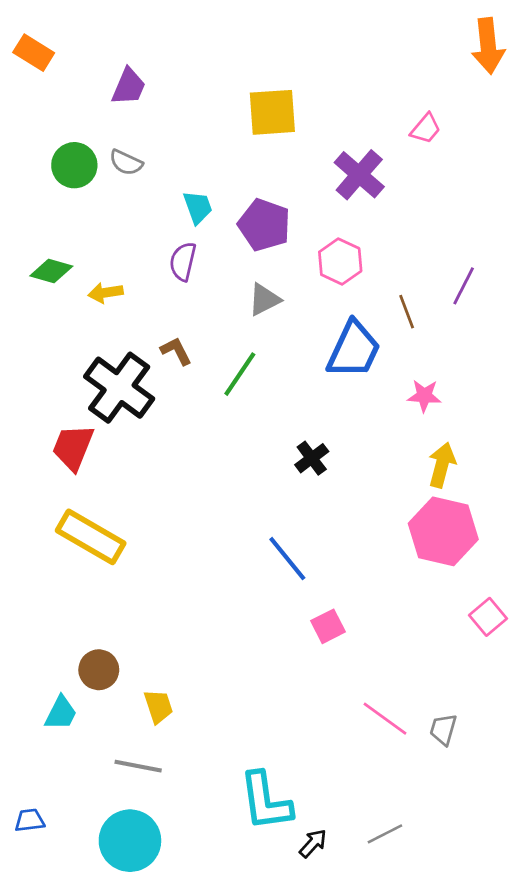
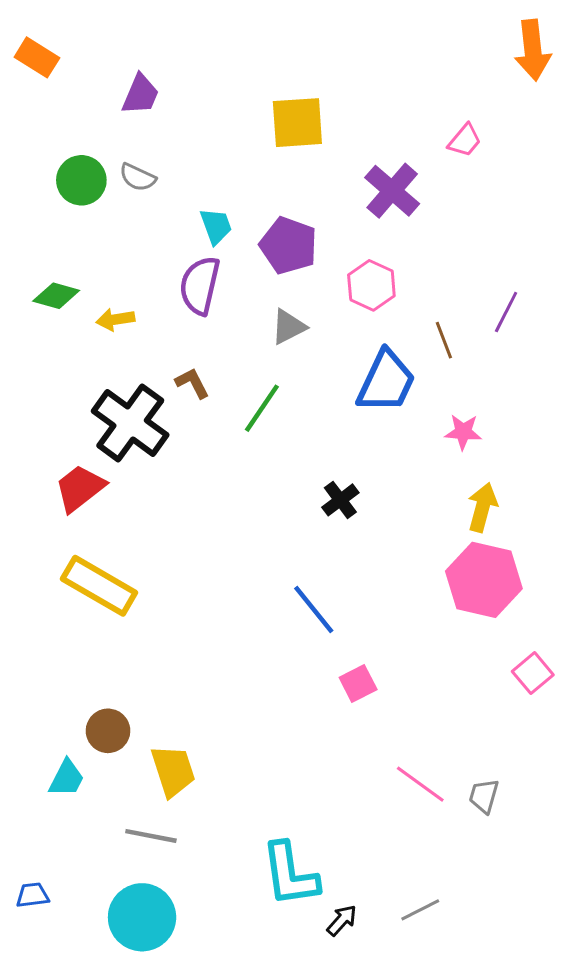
purple semicircle: (183, 262) -> (200, 285), size x1.4
red trapezoid: (73, 447) -> (80, 488), turned 30
yellow trapezoid: (158, 706) -> (173, 771), size x1.4

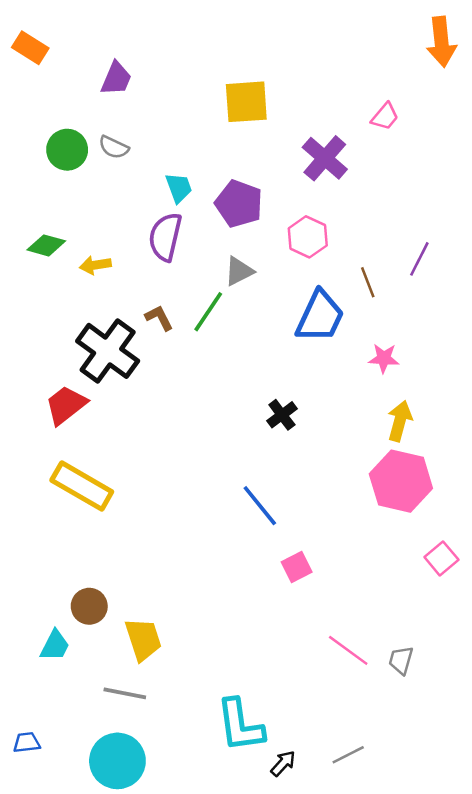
green line: (262, 408) -> (208, 312), moved

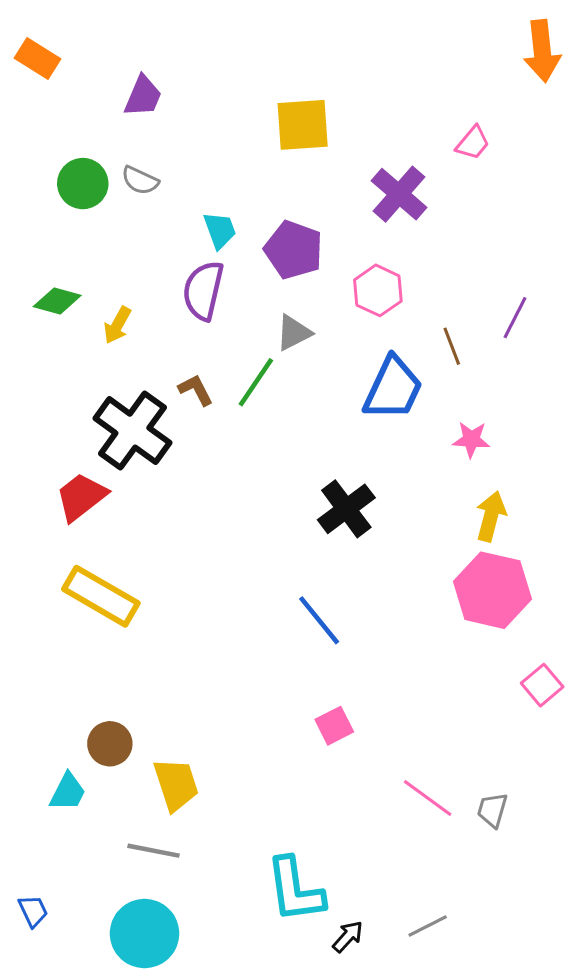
yellow arrow: (95, 265) -> (117, 325), turned -52
black cross: (282, 415) -> (346, 509), size x1.5
pink square: (297, 567) -> (334, 726), moved
blue trapezoid: (27, 742) -> (33, 911), turned 72

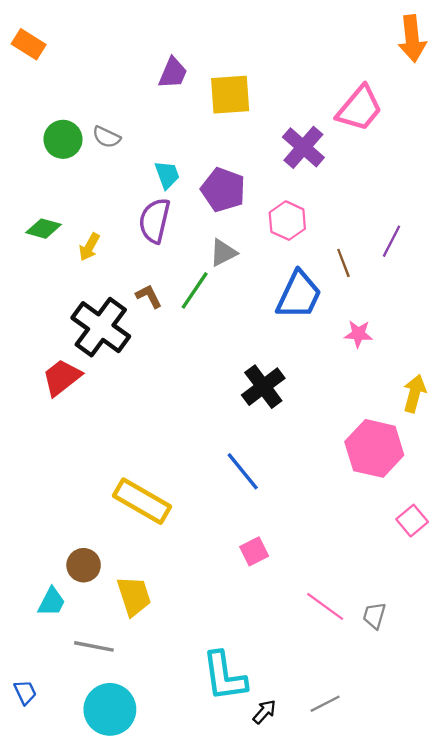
purple trapezoid: (143, 96) -> (173, 73), moved
pink trapezoid: (473, 143) -> (359, 108), size x1.8
yellow arrow: (491, 516) -> (414, 393), moved
yellow rectangle: (101, 596) -> (142, 501), moved
gray line: (154, 851) -> (94, 646), moved

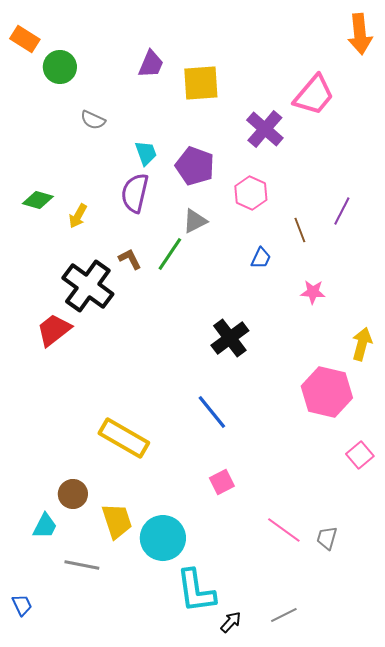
green circle: (63, 139) -> (60, 67), moved
blue trapezoid: (299, 295) -> (261, 258), size x0.5
cyan circle: (110, 709) -> (163, 538), moved

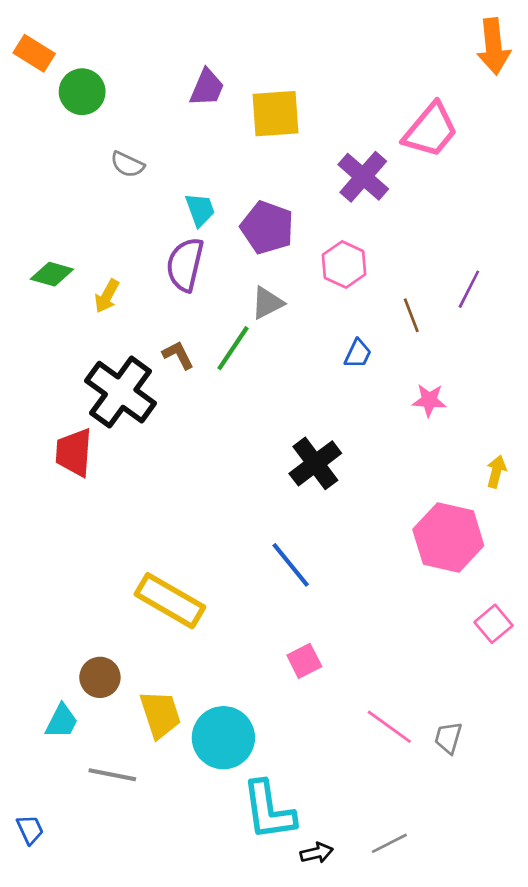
red trapezoid: (54, 330) -> (74, 452), turned -48
yellow arrow: (362, 344) -> (496, 472), size x0.7
black arrow: (231, 622) -> (317, 853), turned 35

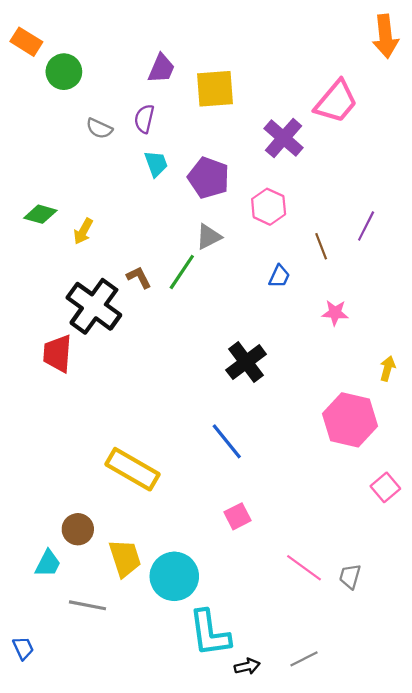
purple semicircle: (185, 265) -> (144, 119), moved, size x0.7

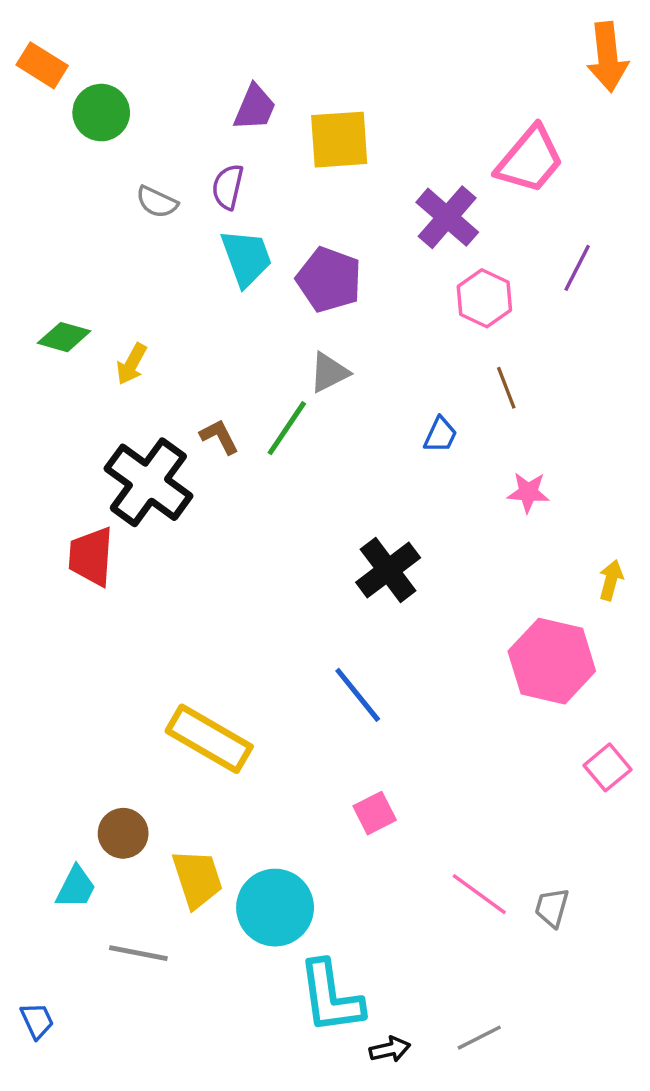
cyan trapezoid: (156, 164) -> (246, 258), size x1.4
pink hexagon: (269, 207) -> (484, 298), moved
purple line: (366, 226) -> (577, 268), moved

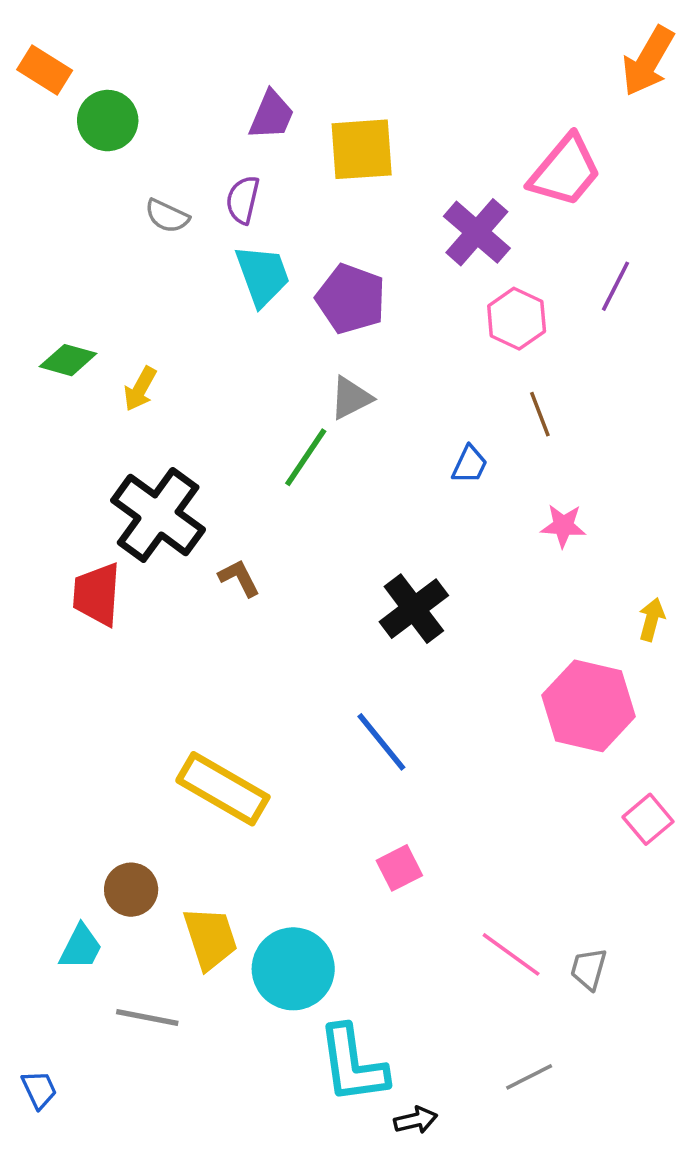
orange arrow: (608, 57) -> (648, 61), turned 36
brown L-shape: (219, 437) -> (239, 578), moved
gray line: (479, 1038) -> (529, 1077), moved

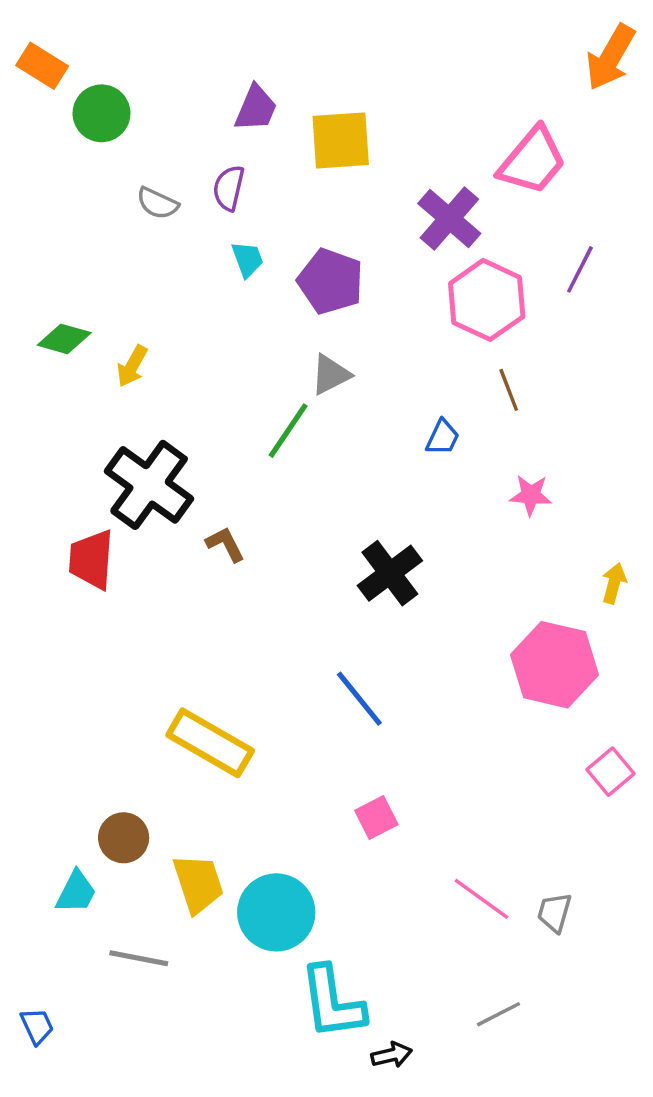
cyan trapezoid: (263, 275) -> (247, 259), size x0.6
pink hexagon: (517, 319) -> (487, 300), size x1.4

